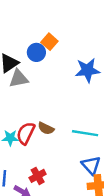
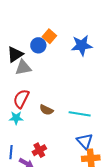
blue star: (87, 70) -> (82, 45), moved
red semicircle: (26, 133) -> (21, 99), moved

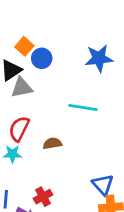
orange square: (49, 36) -> (24, 46), moved
brown semicircle: (46, 110) -> (52, 143), turned 144
cyan line: (80, 114) -> (83, 108), moved

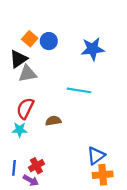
blue circle: (42, 58) -> (49, 41), moved
blue triangle: (103, 185) -> (96, 156), turned 36
red cross: (43, 197) -> (36, 166), moved

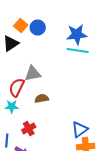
gray triangle: (27, 74) -> (33, 74), moved
cyan line: (79, 90) -> (78, 50), moved
red cross: (36, 166) -> (29, 128), moved

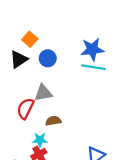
blue circle: (38, 28) -> (48, 58), moved
cyan star: (12, 106) -> (40, 140), moved

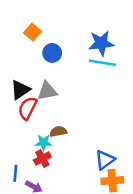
black triangle: (19, 59) -> (20, 90), moved
brown semicircle: (53, 121) -> (58, 132), moved

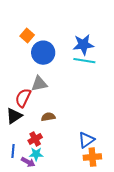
blue circle: (52, 53) -> (43, 53), size x1.5
black triangle: (20, 90) -> (14, 116), moved
cyan star: (44, 143) -> (36, 154), moved

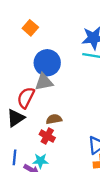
blue circle: (43, 53) -> (47, 63), moved
red cross: (35, 139) -> (47, 136), moved, turned -32

